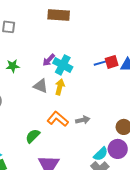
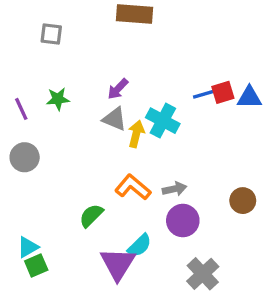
cyan cross: (63, 65) -> (163, 121), moved
gray triangle: (41, 86) -> (115, 119), moved
purple circle: (118, 149) -> (183, 221), moved
cyan semicircle: (101, 154) -> (139, 246), moved

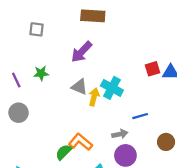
purple arrow: (118, 89) -> (82, 52), moved, size x1.5
blue line: (204, 94) -> (140, 116), moved
orange L-shape: (133, 187) -> (80, 142), moved

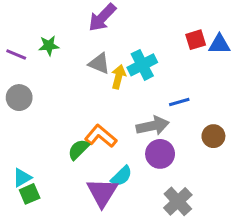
purple line: (16, 80) -> (16, 55), turned -42
cyan cross: (112, 88) -> (142, 65), turned 35
gray arrow: (120, 134) -> (153, 126), size x1.5

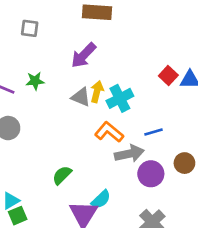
red square: (196, 40) -> (168, 76), turned -30
yellow arrow: (119, 77) -> (97, 92), moved
orange L-shape: (101, 136) -> (109, 132), moved
purple circle: (160, 154) -> (151, 174), moved

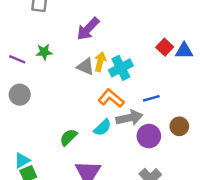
cyan semicircle: (101, 199) -> (103, 128), moved

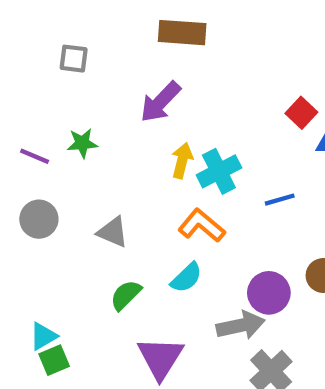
red square: (165, 47) -> (301, 113), moved
gray triangle: (85, 67) -> (113, 232), moved
blue line: (151, 98) -> (280, 200), moved
gray arrow: (129, 118) -> (241, 325), moved

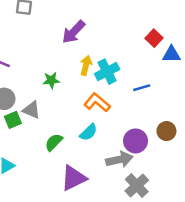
green star: (82, 143) -> (51, 80), moved
gray triangle: (113, 232) -> (31, 110), moved
purple triangle: (160, 358) -> (74, 178), turned 32
green square: (54, 360) -> (13, 120), moved

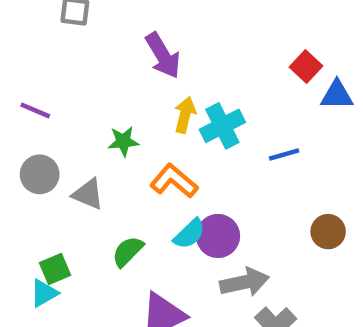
purple arrow: (74, 32) -> (163, 55), turned -75
orange L-shape: (97, 103) -> (174, 181), moved
green square: (13, 120) -> (55, 269), moved
purple circle: (135, 141) -> (218, 236), moved

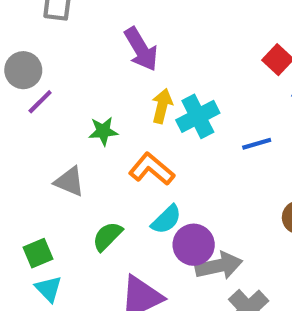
purple line: (35, 110) -> (40, 102), moved, turned -68
gray circle: (40, 174) -> (23, 70), moved
purple circle: (218, 236) -> (194, 245), moved
cyan triangle: (44, 293) -> (48, 289), moved, turned -44

